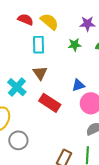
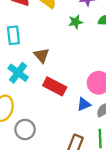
cyan rectangle: (38, 45) -> (13, 35), moved
blue triangle: (78, 85) -> (84, 104), moved

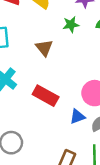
brown triangle: (42, 55) -> (44, 48), moved

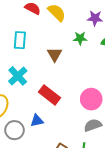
blue triangle: (77, 117) -> (37, 121), moved

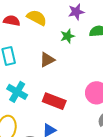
brown triangle: (55, 54) -> (47, 60), turned 49

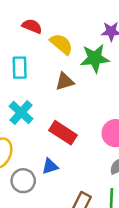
yellow semicircle: (37, 18) -> (61, 44), moved
green star: (68, 36) -> (95, 58), size x1.6

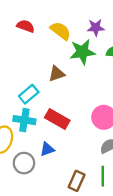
yellow semicircle: (61, 44) -> (61, 31), moved
cyan rectangle: (20, 68) -> (29, 94), moved, turned 54
cyan cross: (21, 113) -> (24, 120), moved, turned -30

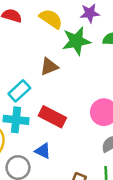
blue triangle: (47, 149) -> (43, 151), turned 49

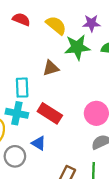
cyan rectangle: (19, 91) -> (22, 88), turned -54

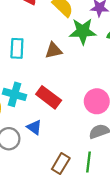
cyan rectangle: (22, 88) -> (17, 48), moved

